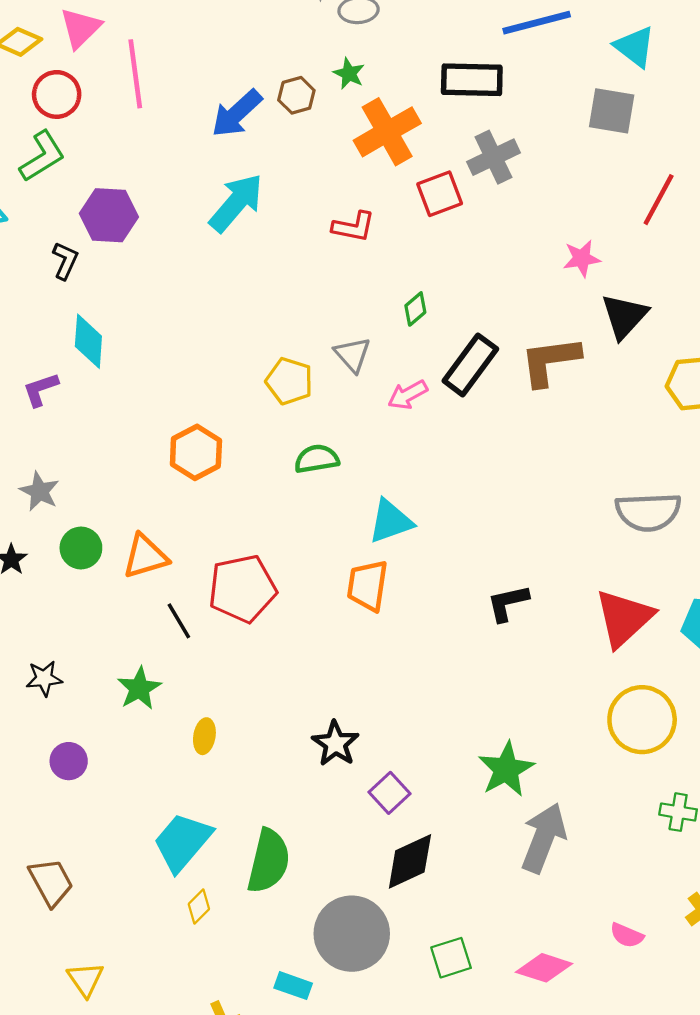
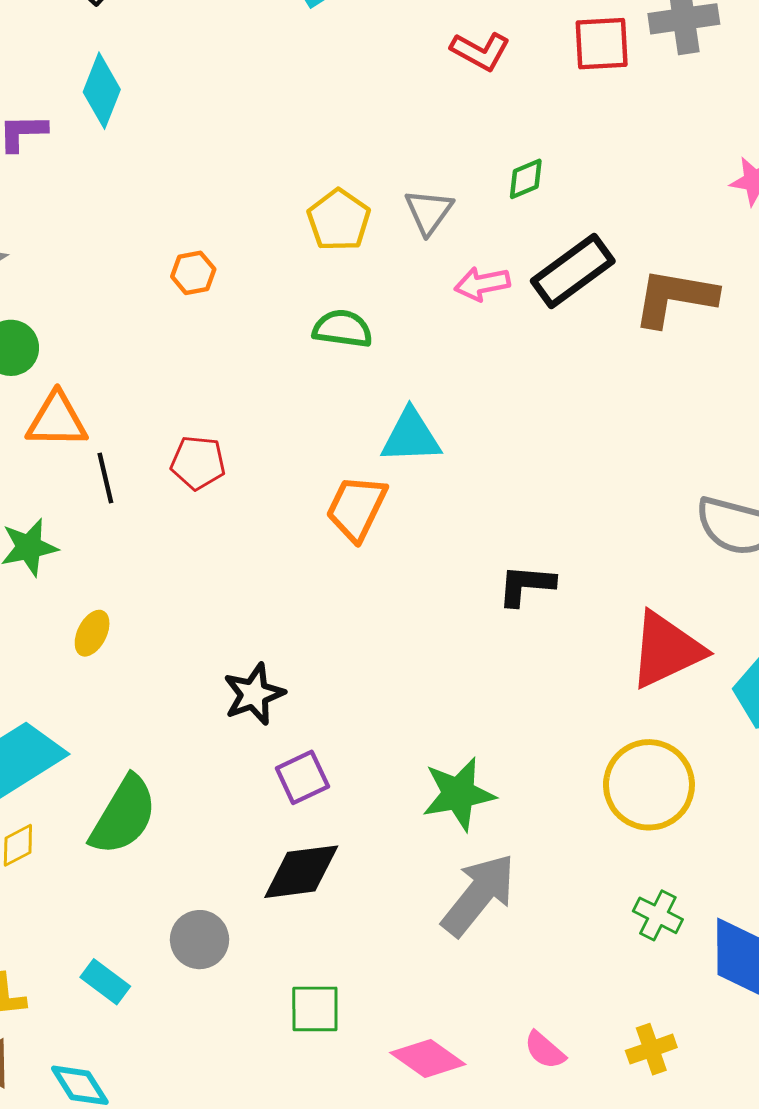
orange hexagon: (196, 452) -> (193, 273), size x0.6
orange triangle: (145, 556) -> (57, 420), moved
red pentagon: (242, 589) -> (198, 463), size x0.6
gray circle: (352, 934) -> (200, 940), size x0.6

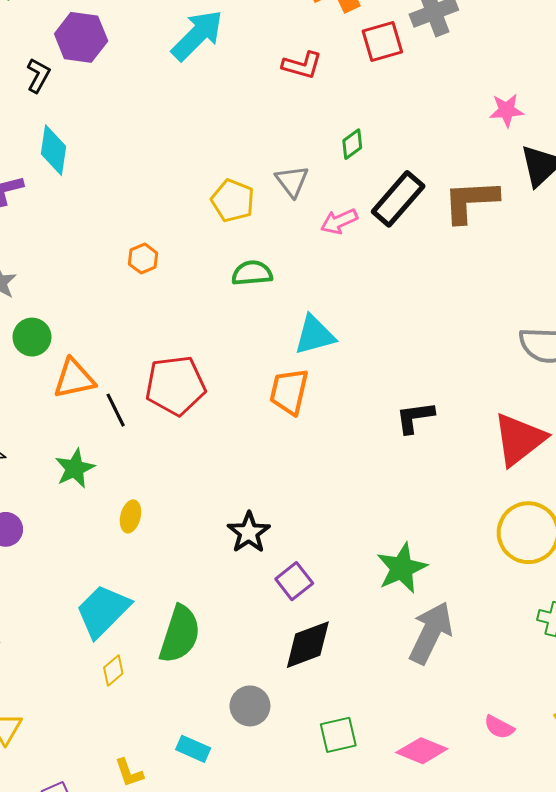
red pentagon: (198, 463) -> (175, 385), size x1.6

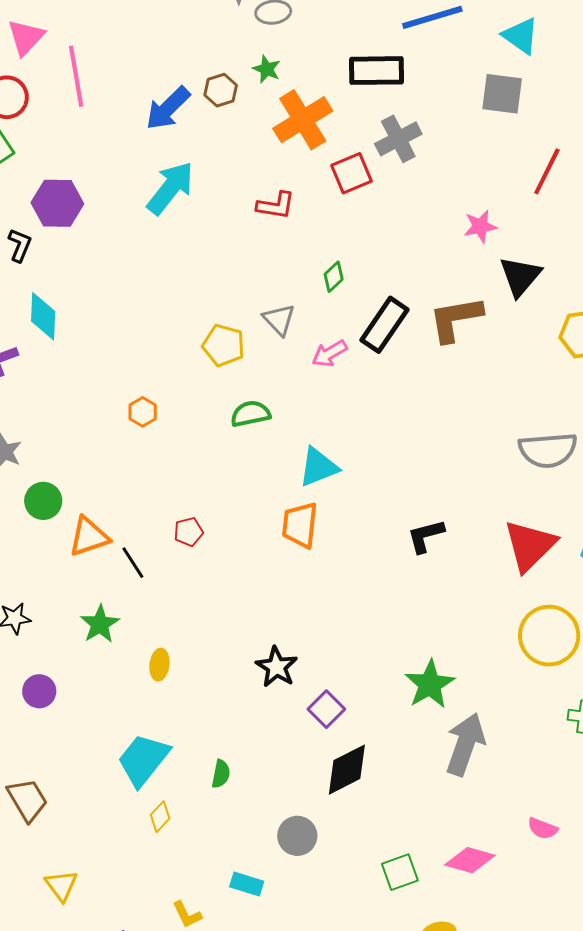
red pentagon: (175, 385) -> (189, 532), size x0.5
green semicircle: (180, 634) -> (221, 774), size x0.5
green square: (338, 735) -> (400, 872), moved

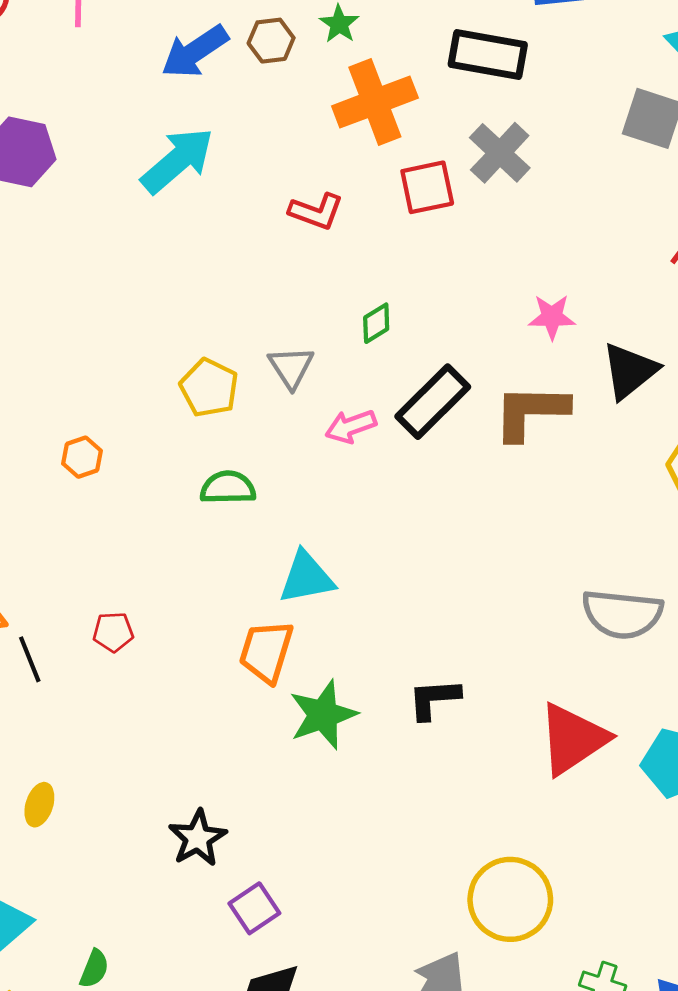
gray cross: (398, 139) -> (500, 153), turned -30
pink star: (480, 226) -> (552, 317), moved
yellow circle: (549, 636) -> (510, 899), moved
green star: (430, 684) -> (323, 715), moved

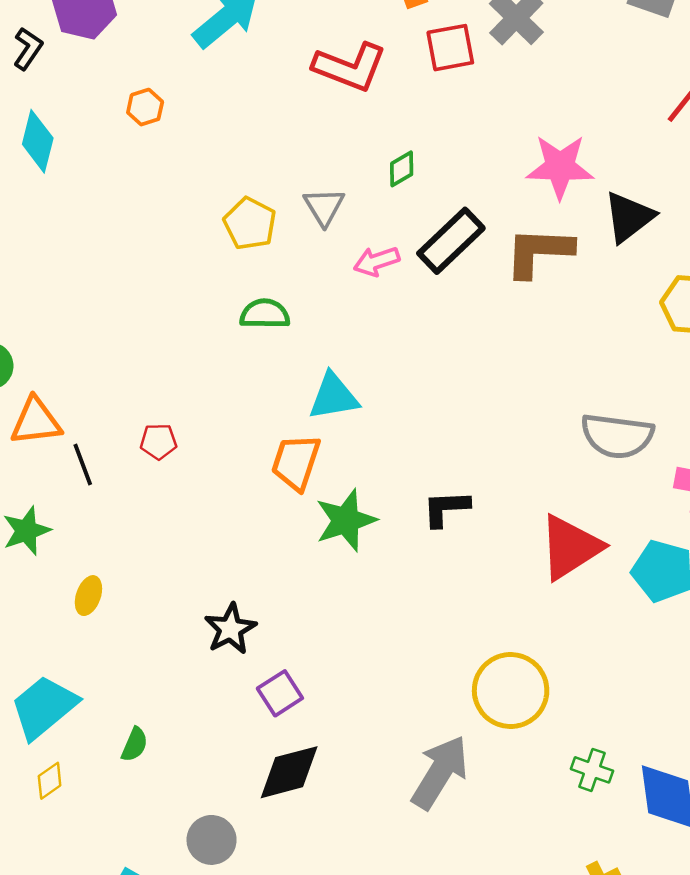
red L-shape: (316, 211) -> (350, 67), size x1.5
pink star: (552, 317) -> (560, 167), size x1.6
orange hexagon: (82, 457) -> (145, 107), moved

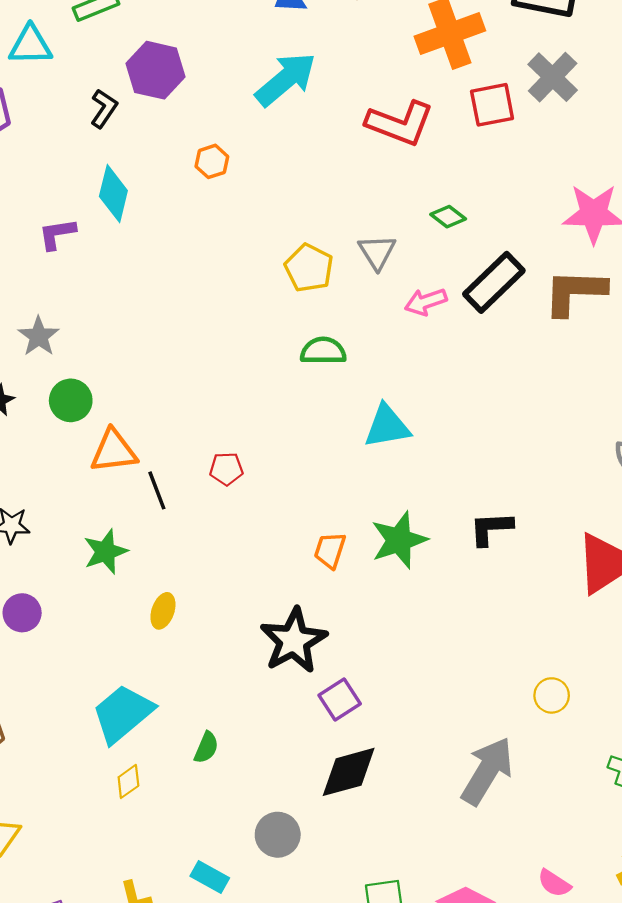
green diamond: (402, 169) -> (448, 217), turned 68
orange trapezoid: (296, 462) -> (330, 550), moved, size x0.7
black star: (230, 629) -> (294, 641), size x1.4
yellow circle: (511, 691) -> (552, 695), size x0.5

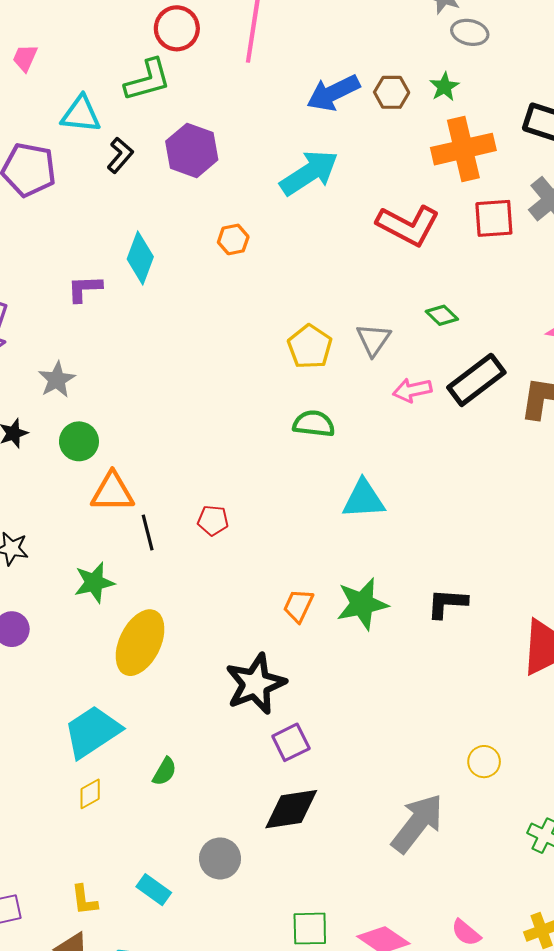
black L-shape: (104, 108) -> (120, 155), moved
yellow ellipse: (163, 611) -> (140, 643), size x2.0

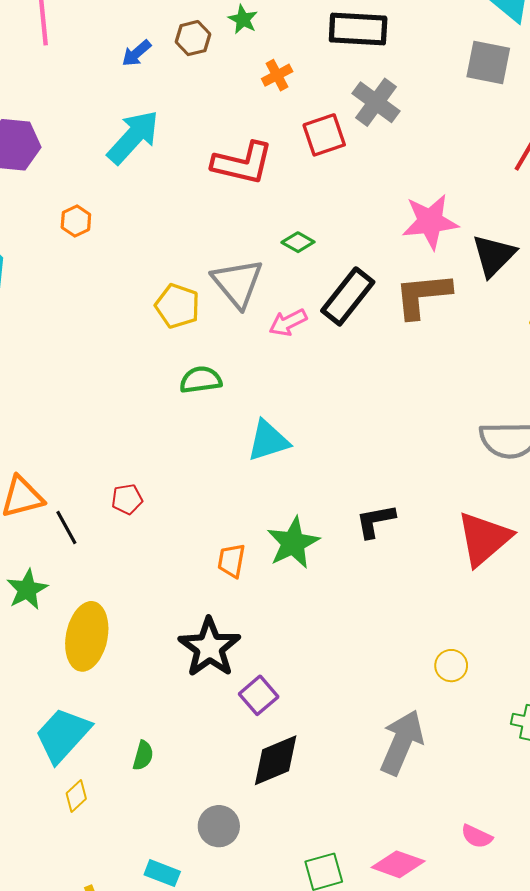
blue arrow: (333, 93) -> (136, 53), size x0.6
orange cross: (463, 149) -> (277, 75), size x0.5
gray triangle: (373, 340) -> (238, 283), size x1.5

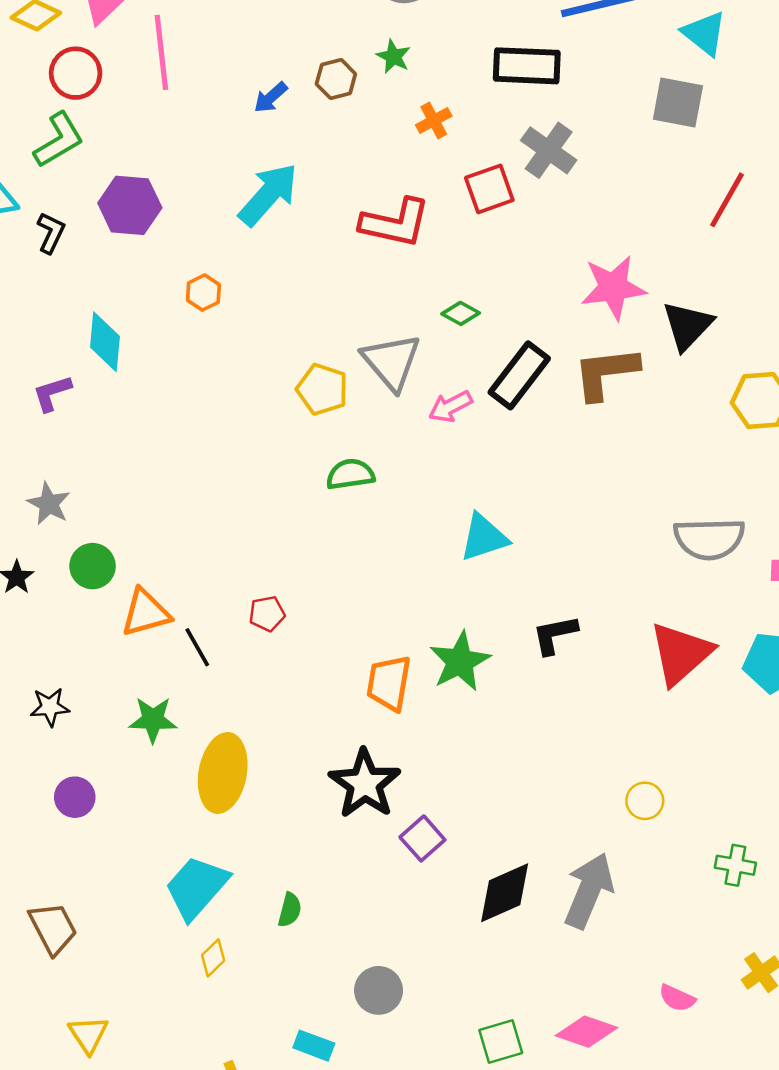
cyan triangle: (268, 441) -> (484, 537), moved
orange trapezoid: (231, 561) -> (389, 683), size x1.4
green star: (27, 589) -> (153, 720), turned 30
black diamond: (276, 760) -> (505, 893), moved

